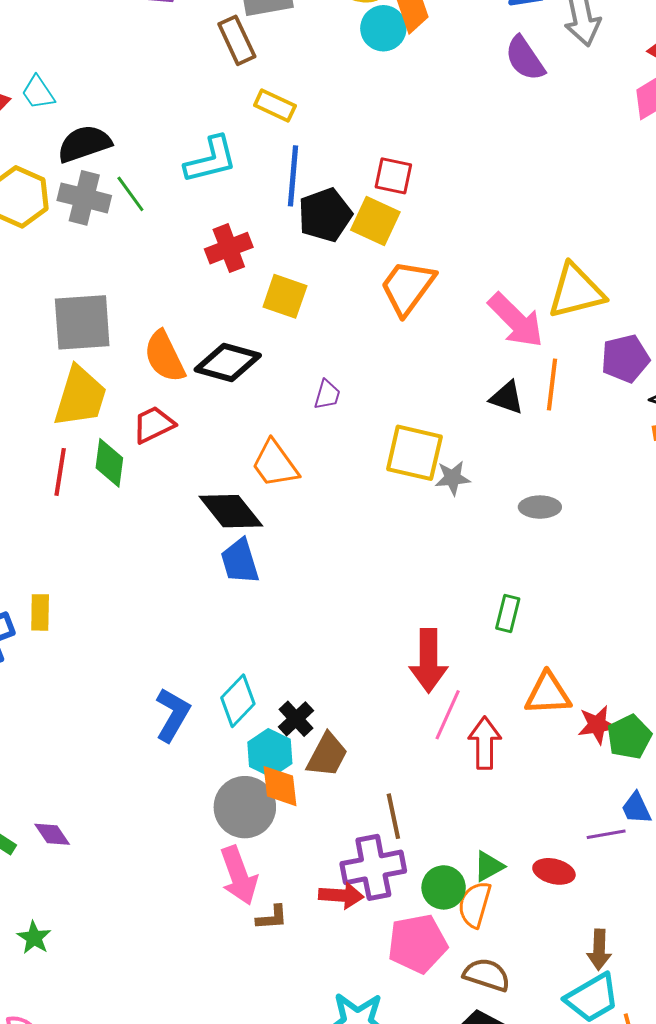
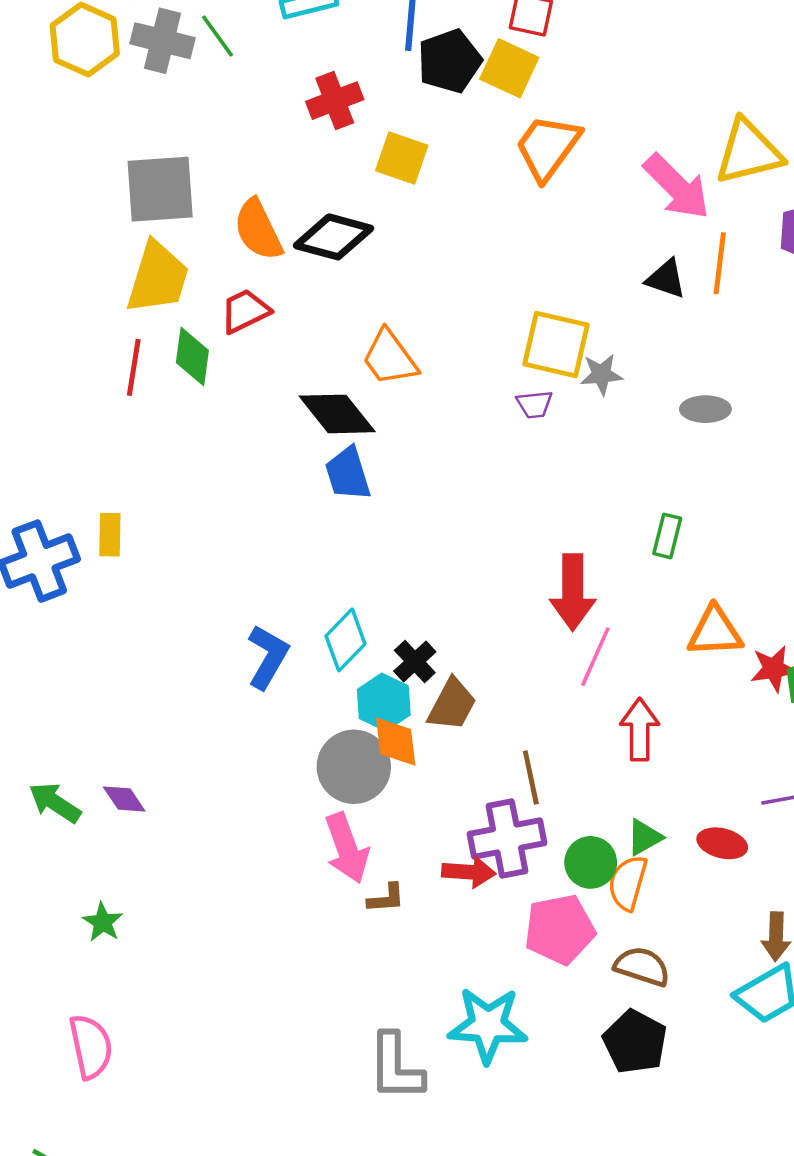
purple trapezoid: (327, 395) -> (534, 404), moved, turned 68
red arrow: (485, 743) -> (640, 730), moved

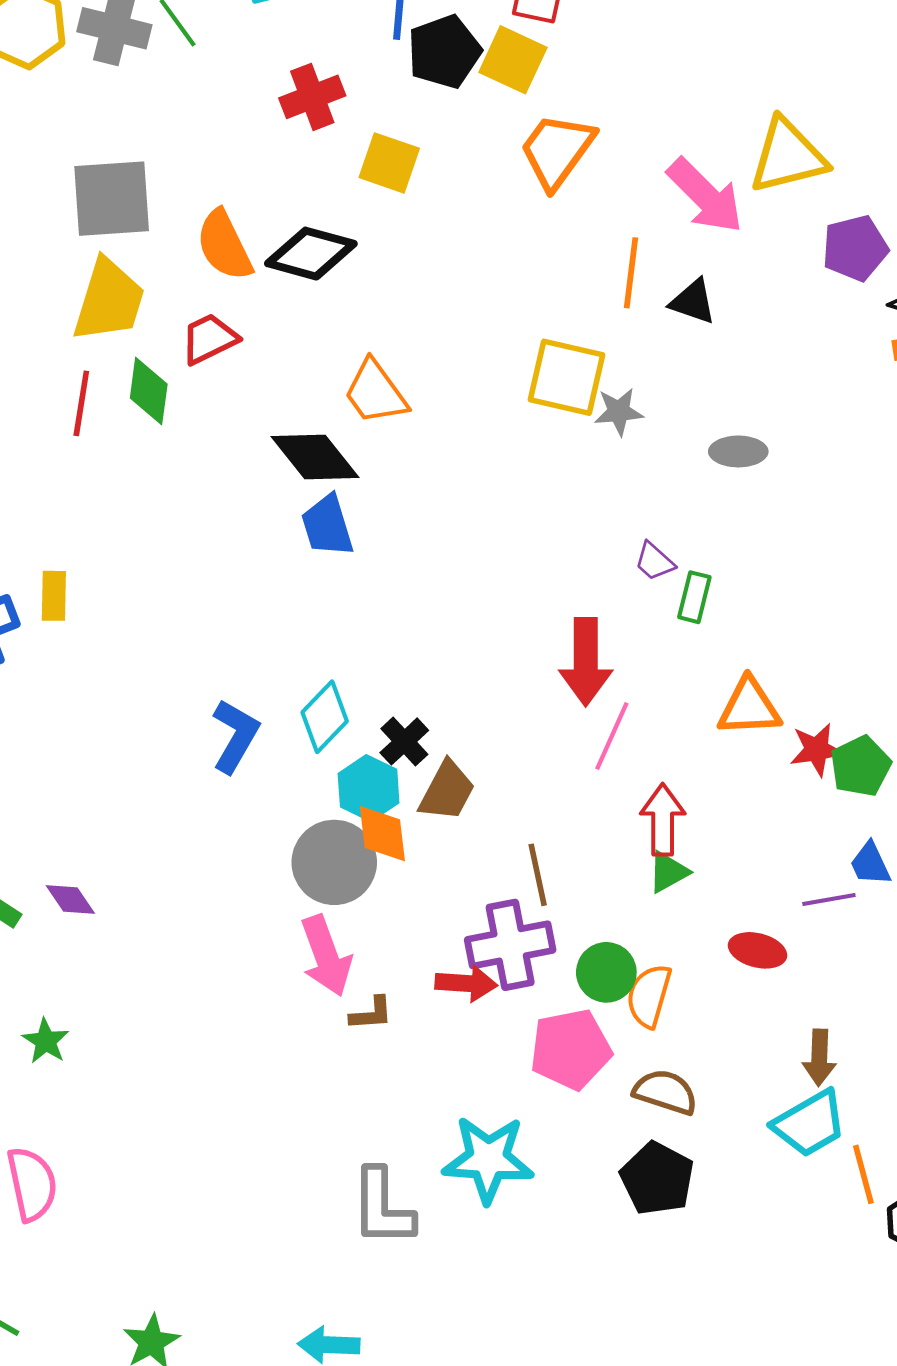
orange line: (720, 263) -> (631, 273), moved
purple trapezoid: (534, 404) -> (654, 561), moved, turned 48
green triangle: (644, 837) -> (668, 872), moved

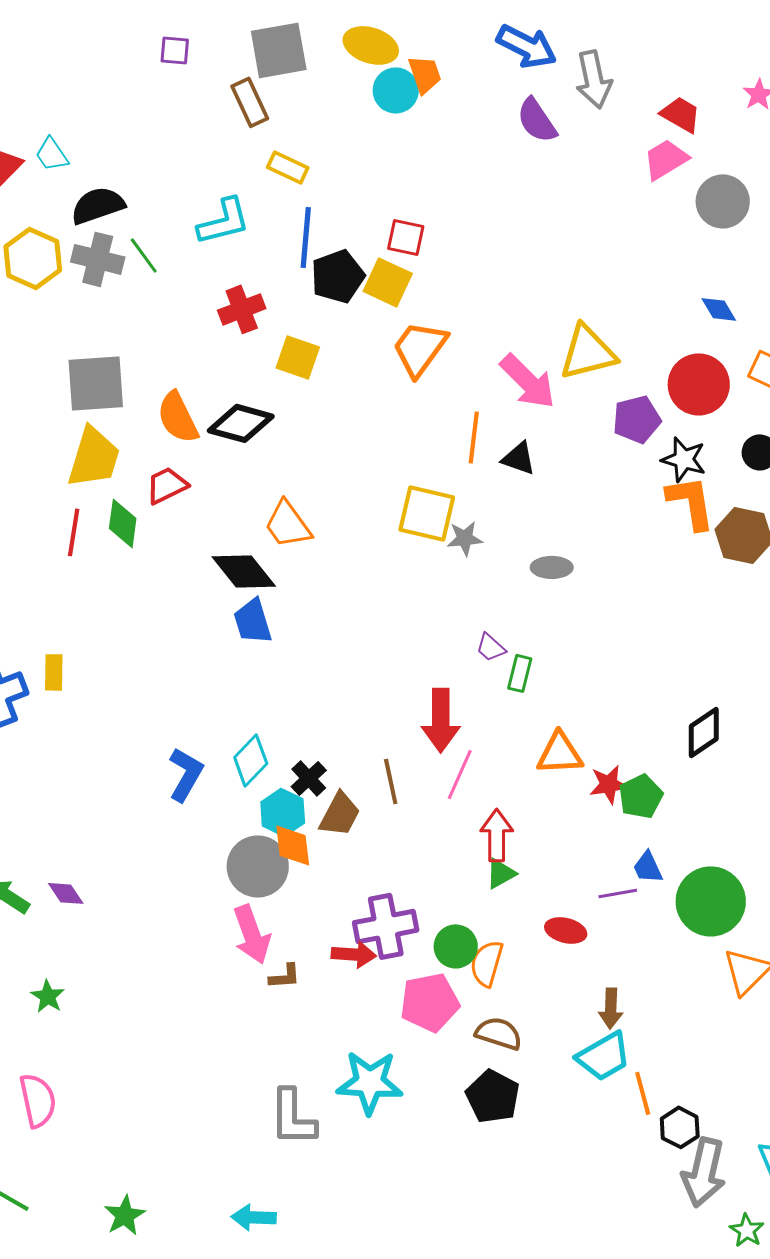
brown line: (538, 875) -> (391, 781), moved

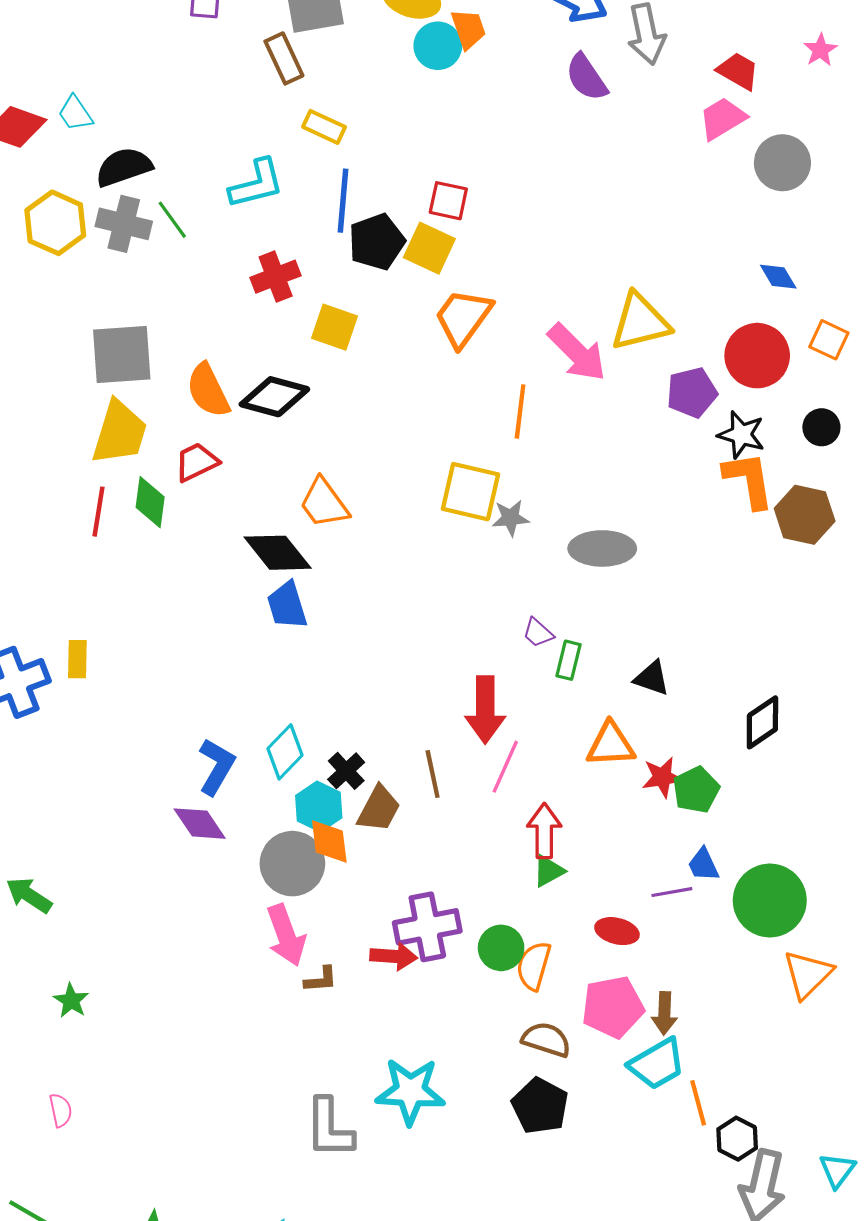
black triangle: (519, 458) -> (652, 678), moved
gray ellipse: (552, 567) -> (602, 548), size x1.5
purple diamond: (66, 893) -> (200, 824), moved, size x1.4
pink pentagon: (430, 1002) -> (613, 1007), moved
pink semicircle: (38, 1100) -> (61, 1110), size x0.6

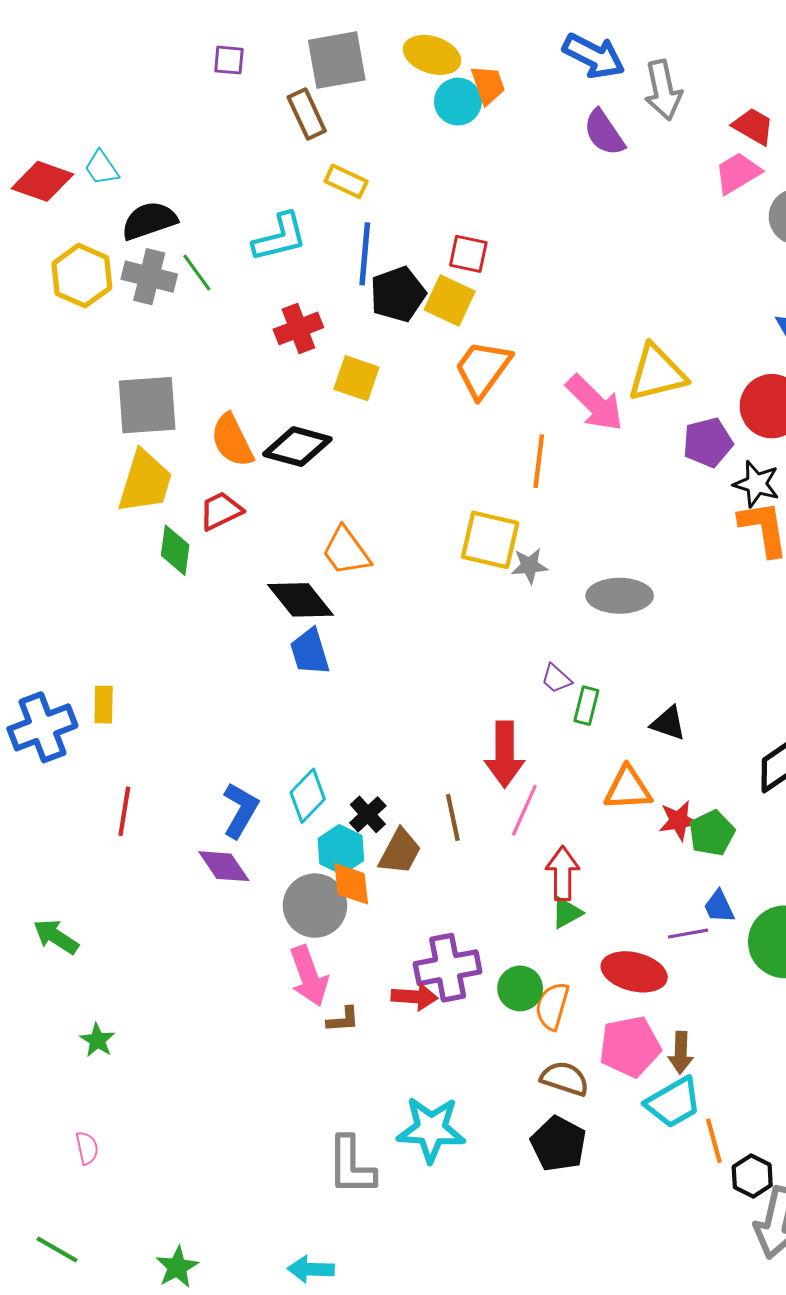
red line: (98, 512) -> (124, 811), moved
red ellipse: (617, 931) -> (634, 972), size x1.5

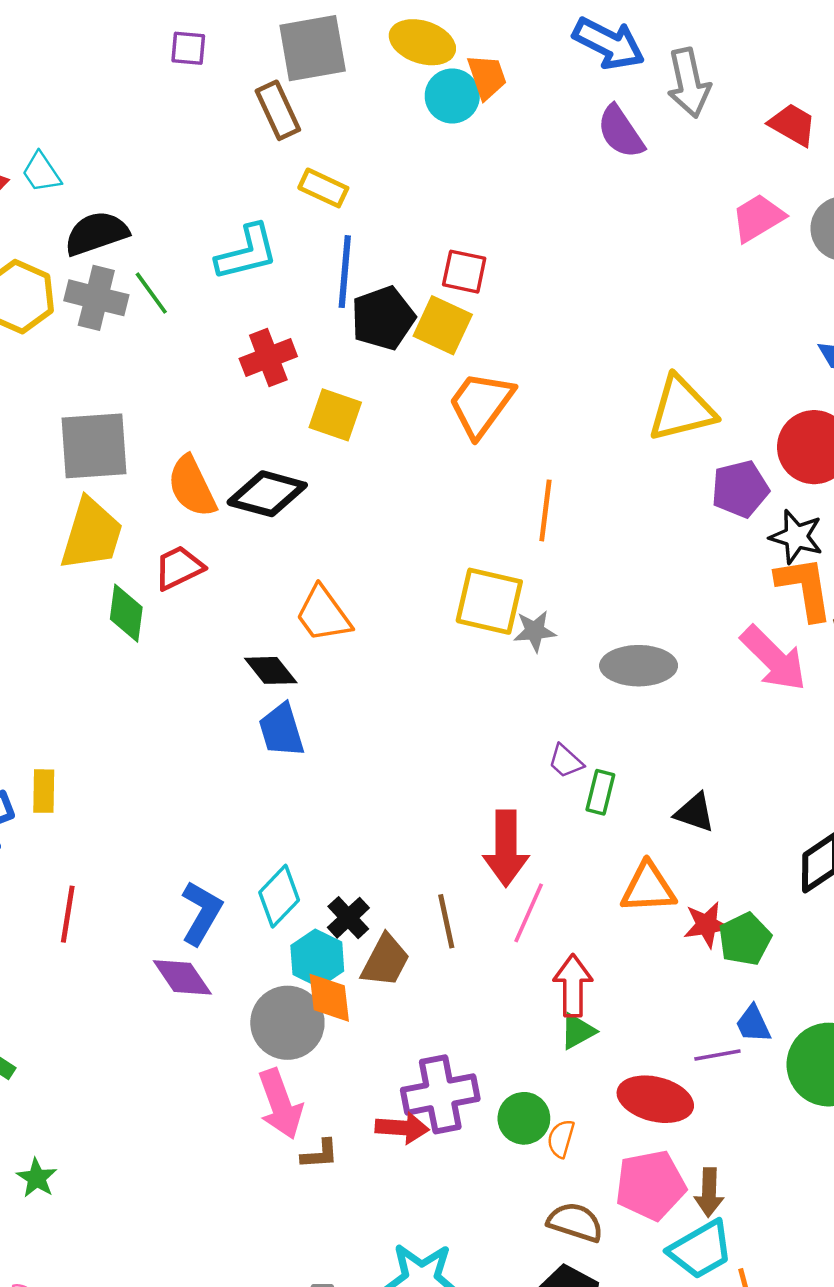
pink trapezoid: (738, 173) -> (758, 218), moved
pink arrow: (595, 403) -> (774, 658), moved
black diamond: (300, 600) -> (271, 670), size x0.7
orange semicircle: (552, 1006) -> (561, 1139), size x0.7

